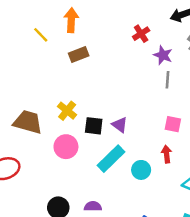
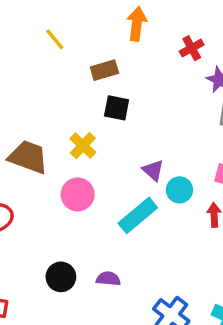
orange arrow: (71, 20) -> (137, 24), moved
black square: (94, 126) -> (117, 108), moved
cyan circle: (141, 170) -> (179, 190), moved

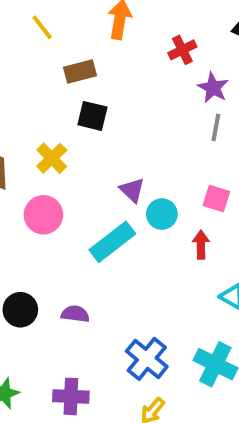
yellow line: (55, 39) -> (42, 27), moved

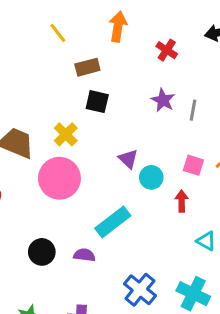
red cross: (182, 50) -> (167, 50), turned -30
purple star: (213, 88) -> (163, 100), moved
pink circle: (43, 215) -> (59, 178), size x1.4
cyan rectangle: (112, 242) -> (113, 222), moved

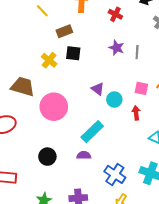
yellow cross: (66, 134) -> (49, 60), moved
purple semicircle: (84, 255) -> (84, 155), moved

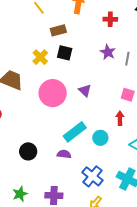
red cross: (115, 14) -> (110, 19), turned -32
cyan circle: (114, 99) -> (100, 138), moved
pink circle: (54, 107) -> (53, 93), moved

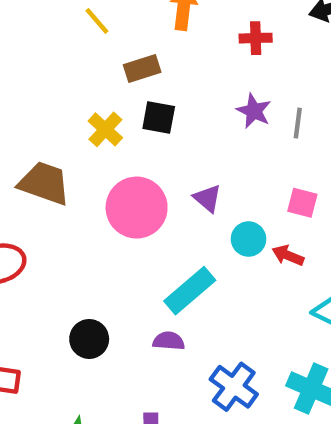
red arrow: (120, 118) -> (288, 255), turned -64
cyan circle: (100, 138) -> (249, 239), moved

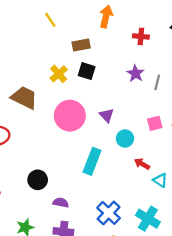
yellow line: (97, 21) -> (50, 20), moved
pink square: (302, 203) -> (155, 123), turned -35
red arrow: (288, 255) -> (142, 164), moved
cyan rectangle: (190, 291) -> (92, 161), turned -35
purple semicircle: (169, 341) -> (61, 203), moved

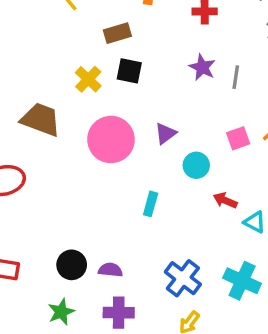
purple triangle: (107, 115) -> (165, 133), turned 42
cyan rectangle: (92, 161) -> (151, 204), size x0.6
black circle: (38, 180) -> (72, 265), moved

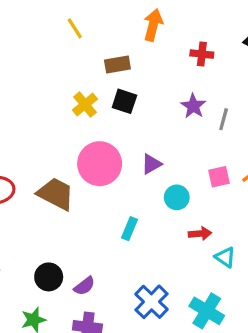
brown trapezoid: (41, 120) -> (56, 194), moved
red arrow: (225, 200) -> (200, 234), turned 145
purple semicircle: (110, 270) -> (84, 286), turned 130

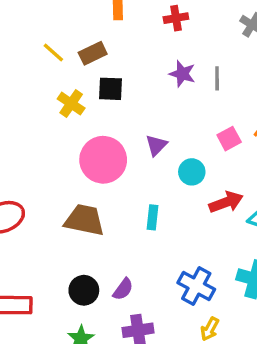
yellow line: (75, 28) -> (53, 53), moved
brown trapezoid: (56, 194) -> (84, 220), moved
red arrow: (200, 234) -> (226, 202), size x1.4

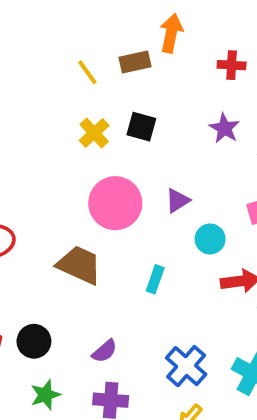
brown rectangle: (93, 53) -> (135, 62), moved
black circle: (84, 290) -> (34, 341), moved

